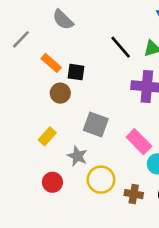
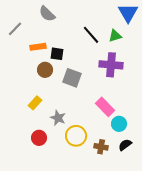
orange rectangle: (51, 63) -> (38, 47), turned -49
gray square: (96, 125) -> (72, 78), moved

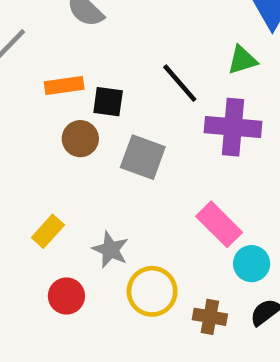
black line: (91, 35) -> (180, 83), moved
yellow rectangle: (35, 103) -> (48, 231), moved

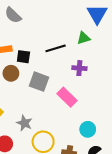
black line: (180, 83) -> (56, 48), turned -66
purple cross: (233, 127) -> (79, 68), size x0.6
pink rectangle: (219, 224) -> (67, 97), moved

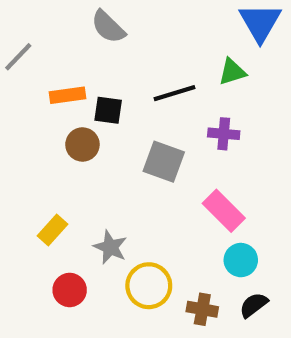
gray semicircle: (13, 15) -> (108, 27), moved
gray square: (39, 82) -> (164, 162), moved
pink rectangle: (67, 97) -> (224, 211), moved

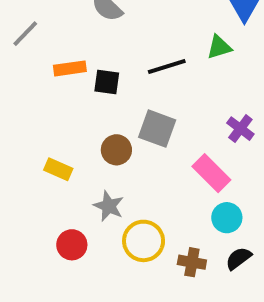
purple cross: (224, 134) -> (240, 129), moved, turned 32
brown circle: (82, 145) -> (116, 150), moved
yellow rectangle: (53, 230) -> (58, 169), moved, turned 72

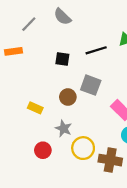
gray line: (25, 34) -> (29, 24), moved
orange rectangle: (70, 68) -> (14, 51), moved
brown cross: (192, 262) -> (110, 160), size x1.5

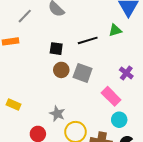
brown circle: (68, 97) -> (61, 70), moved
yellow rectangle: (35, 108) -> (14, 104), moved

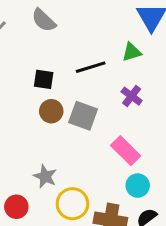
purple cross: (126, 73) -> (132, 96), moved

